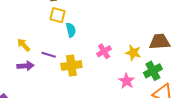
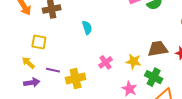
yellow square: (57, 15) -> (39, 42), moved
cyan semicircle: (71, 30) -> (87, 28), moved
green cross: (153, 71) -> (154, 77), turned -30

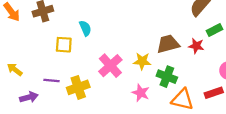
yellow square: (39, 42) -> (64, 45), moved
pink cross: (106, 62) -> (110, 66), size x1.5
yellow arrow: (28, 63) -> (15, 69), moved

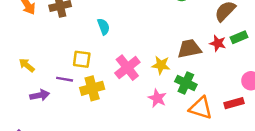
yellow square: (64, 45) -> (82, 59), moved
red star: (196, 46) -> (218, 43), moved

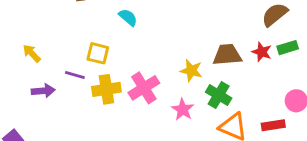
cyan semicircle: (104, 27) -> (128, 17), turned -35
pink cross: (127, 68) -> (144, 88), moved

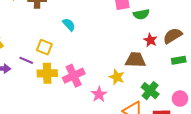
red star: (262, 52) -> (150, 40), moved
yellow star: (191, 71) -> (117, 77), moved
green cross: (219, 95) -> (150, 91), moved

